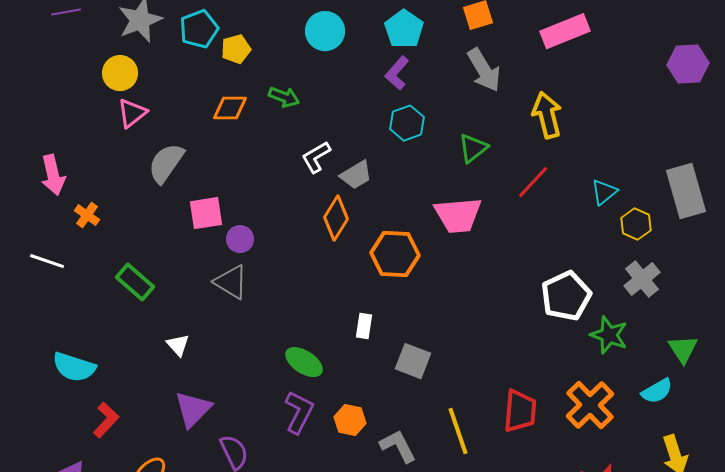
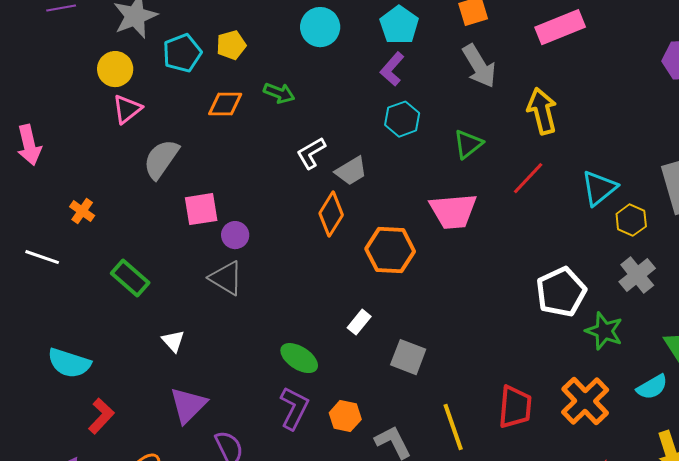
cyan pentagon: (199, 29) -> (182, 53), moved
pink arrow: (53, 175) -> (29, 145), moved
cyan triangle: (604, 192) -> (599, 188), size x1.4
white rectangle: (364, 326) -> (359, 322), turned 30

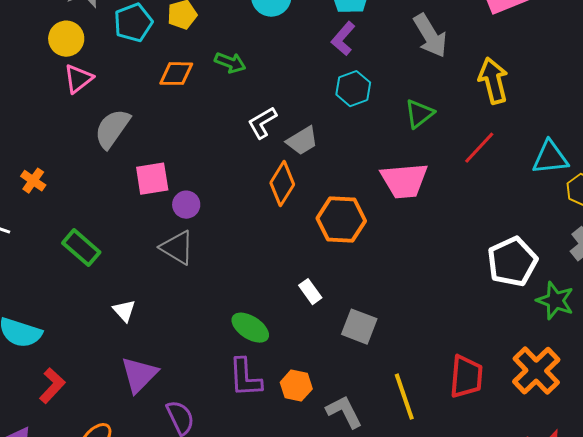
cyan triangle: (599, 188) -> (550, 158), turned 33
white rectangle: (359, 322) -> (310, 292), turned -75
purple L-shape: (294, 408) -> (245, 378), turned 150

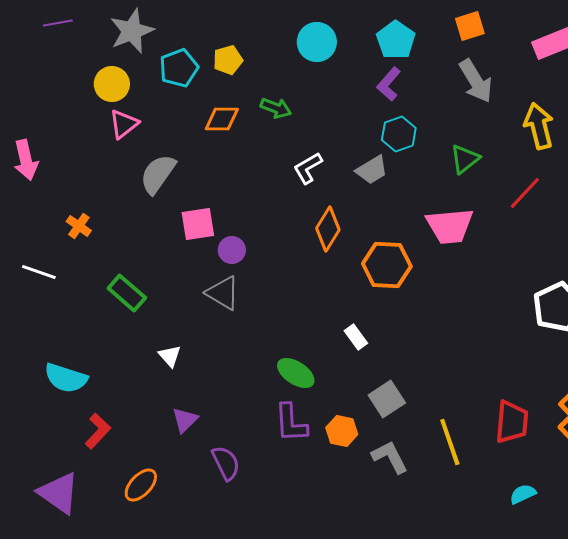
gray trapezoid: (302, 141) -> (372, 170), moved
gray square: (359, 327) -> (387, 399), moved, turned 36
purple triangle: (139, 375) -> (185, 420), size x0.7

